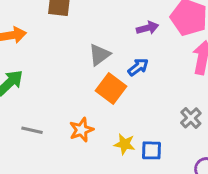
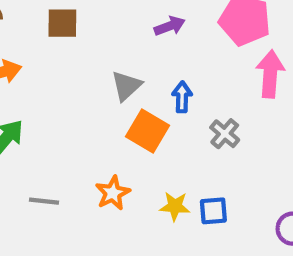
purple arrow: (147, 28) -> (170, 26), moved
blue arrow: (138, 67) -> (182, 97), turned -45
gray cross: (191, 118) -> (225, 134), moved

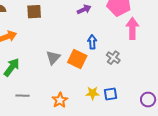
gray triangle: (126, 86) -> (53, 58), moved
orange star: (113, 193) -> (60, 100), moved
gray line: (44, 201) -> (23, 96), moved

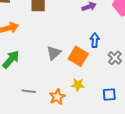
yellow star: (93, 93) -> (78, 85), moved
gray line: (23, 96) -> (29, 91), moved

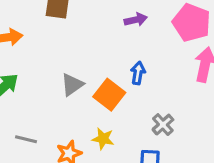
gray cross: (115, 58) -> (163, 125), moved

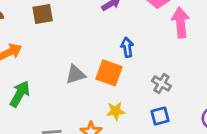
gray triangle: (72, 85) -> (76, 74), turned 35

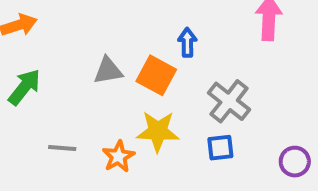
gray cross: (161, 83) -> (229, 101), size x1.5
yellow star: (116, 111) -> (158, 131), size x1.5

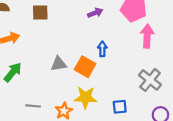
gray cross: (229, 101) -> (150, 80), moved

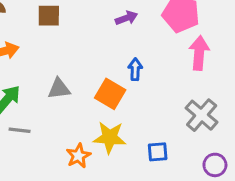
gray triangle: (59, 64) -> (59, 89), moved
gray line: (33, 106) -> (20, 130), moved

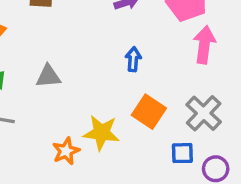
orange square: (110, 94) -> (149, 112), moved
blue square: (158, 152) -> (182, 153), moved

